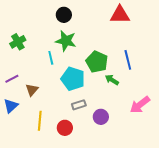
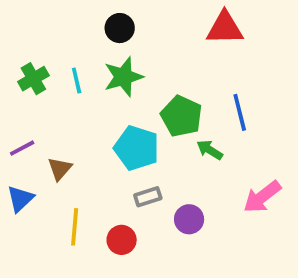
green star: (66, 41) -> (123, 77), turned -30
cyan line: (51, 58) -> (77, 81), moved

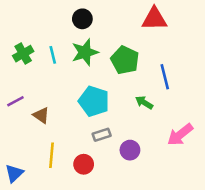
green pentagon: (182, 116) -> (125, 60), moved
brown triangle: (60, 169) -> (41, 115), turned -36
blue triangle: (20, 199) -> (14, 173), moved

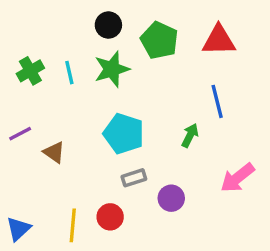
red triangle: (154, 19) -> (219, 40), moved
green pentagon: (125, 60) -> (159, 40), moved
green arrow: (144, 102) -> (190, 135), turned 84
yellow line: (51, 155) -> (73, 225), moved

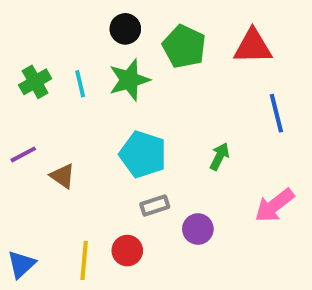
blue line: (217, 101) -> (276, 113), moved

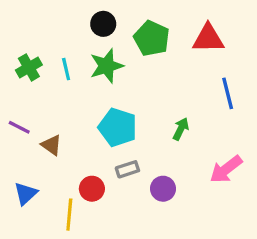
purple line: (23, 154) -> (19, 127), turned 55
red circle: (127, 251) -> (92, 189), moved
blue triangle: (21, 264) -> (26, 194), moved

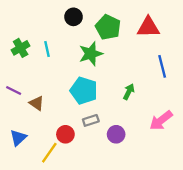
green star: (106, 66) -> (91, 54), moved
yellow line: (69, 215) -> (49, 153), turned 30

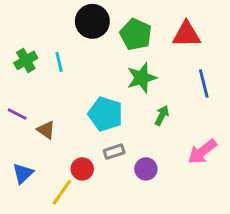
black circle: (73, 17) -> (92, 21), size x1.5
green star: (91, 54) -> (142, 78), moved

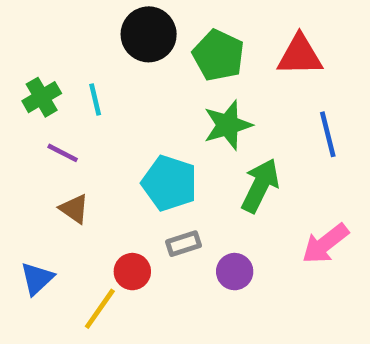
purple line: (17, 114) -> (63, 153), moved
green arrow: (162, 115) -> (260, 186), size x1.6

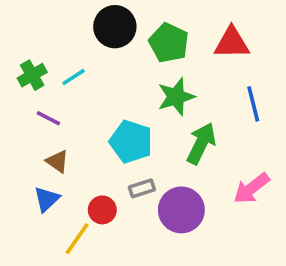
cyan line: (95, 99) -> (74, 77), turned 70
purple circle: (235, 272) -> (181, 210), size x1.6
blue triangle: (37, 279) -> (47, 199), moved

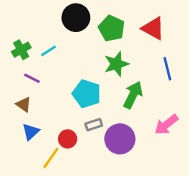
red triangle: (232, 43) -> (153, 28), turned 30
brown triangle: (57, 161) -> (24, 104), moved

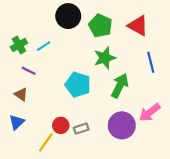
gray rectangle: (94, 125) -> (81, 129), moved
blue triangle: (31, 132) -> (17, 122), moved
purple circle: (120, 139) -> (122, 125), moved

